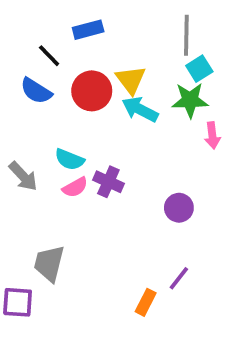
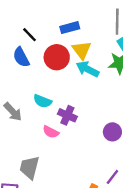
blue rectangle: (88, 30) -> (70, 28), moved
blue semicircle: (36, 91) -> (21, 57), turned 30
pink semicircle: (75, 187) -> (51, 132), moved, turned 56

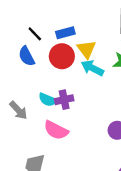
blue rectangle: (70, 28) -> (65, 33), moved
purple cross: (67, 115) -> (64, 100), moved, turned -36
pink semicircle: (51, 132) -> (56, 130), size x1.5

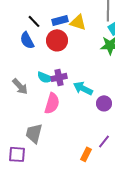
yellow triangle: (87, 49) -> (78, 22), moved, turned -36
cyan arrow: (92, 68) -> (83, 88), moved
pink semicircle: (56, 130) -> (52, 103), turned -100

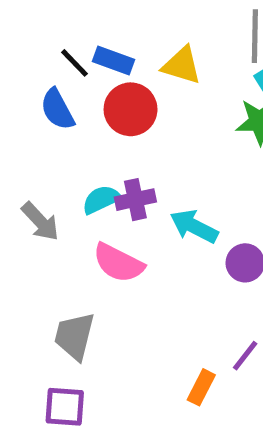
blue rectangle: (60, 20) -> (113, 61), moved, turned 35
cyan semicircle: (45, 77) -> (101, 200), turned 133
pink semicircle: (52, 103) -> (118, 263), turned 100
purple square: (17, 154) -> (65, 407), moved

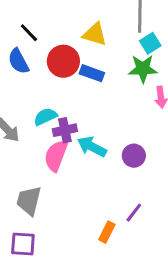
blue rectangle: (113, 61) -> (92, 73), moved
purple cross: (135, 200) -> (65, 130), moved
cyan arrow: (194, 226) -> (92, 147), moved
pink semicircle: (118, 263) -> (56, 156), turned 84

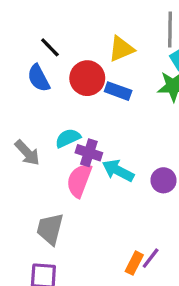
yellow triangle: (95, 34) -> (121, 49), turned -40
purple cross: (65, 130) -> (89, 153), turned 30
purple line: (134, 213) -> (151, 258), moved

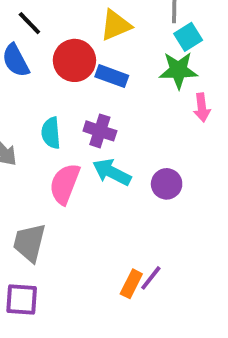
cyan semicircle: (68, 138) -> (51, 133), turned -70
purple cross: (89, 153) -> (100, 131), moved

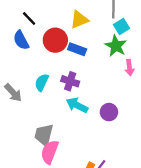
green star: (178, 70) -> (116, 46), turned 30
cyan semicircle: (51, 133) -> (42, 82), turned 30
pink semicircle: (65, 184) -> (50, 152), moved
gray trapezoid: (29, 243) -> (44, 135), moved

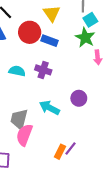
yellow triangle: (79, 20) -> (52, 13), turned -42
cyan semicircle: (42, 82) -> (17, 71), turned 77
cyan arrow: (77, 105) -> (50, 108), moved

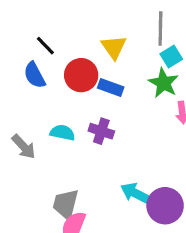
purple circle: (79, 98) -> (165, 206), moved, size x1.5
cyan arrow: (50, 108) -> (136, 193), moved

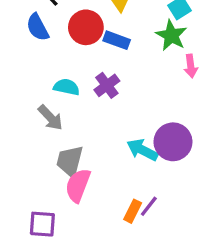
purple cross: (101, 131) -> (107, 85), turned 35
gray arrow: (24, 147) -> (50, 118), moved
purple circle: (165, 206) -> (173, 142), moved

